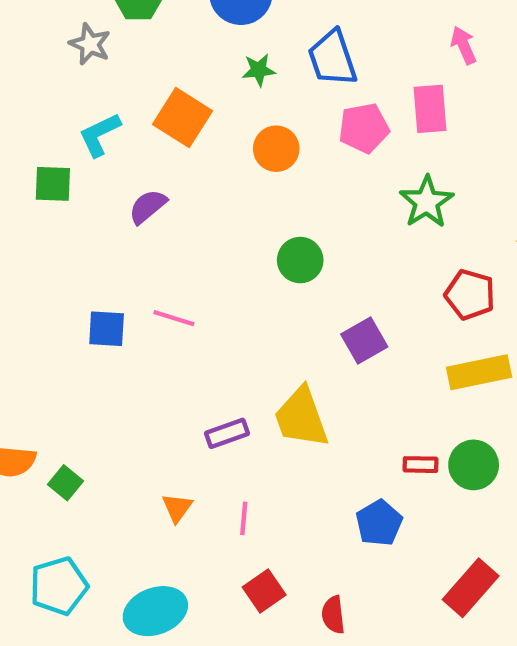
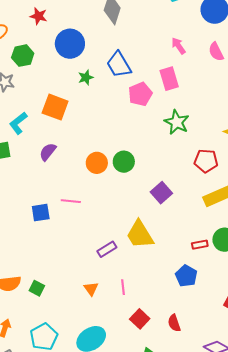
orange circle: (276, 149) -> (97, 163), moved

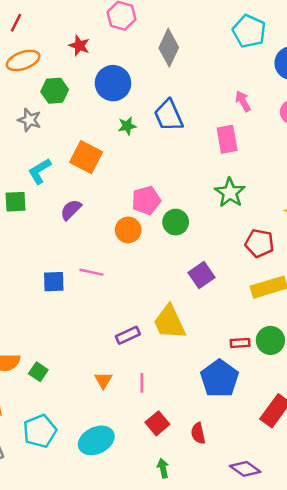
pink pentagon: (140, 94) -> (146, 200), moved
green circle: (124, 162) -> (176, 222), moved
blue pentagon: (186, 276) -> (219, 378), size x1.4

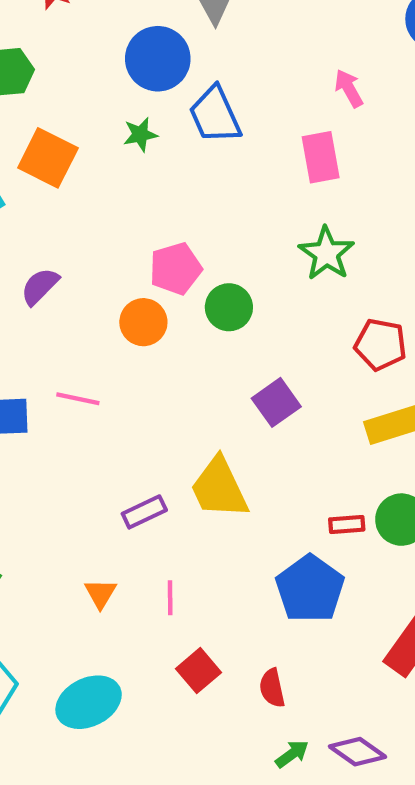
blue circle: (113, 83) -> (158, 59), moved
orange square: (86, 157) -> (48, 158), moved
green arrow: (163, 468) -> (292, 754), moved, turned 66

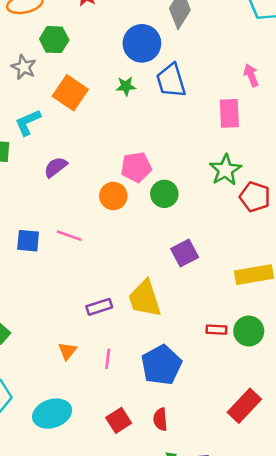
red pentagon: (380, 344) -> (255, 197), moved
blue pentagon: (310, 589) -> (161, 365), moved
red square: (199, 671) -> (119, 420), moved

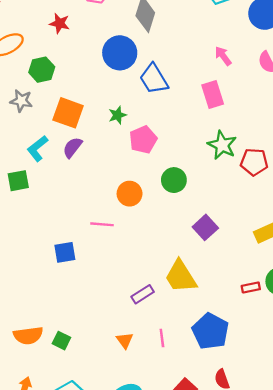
green star: (126, 86) -> (117, 115), moved
purple semicircle: (56, 167) -> (72, 147), moved
pink pentagon: (136, 167) -> (143, 140), moved
pink line: (69, 236) -> (102, 224), moved

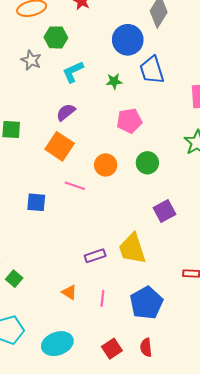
orange square: (68, 113) -> (60, 146), moved
green star: (117, 115) -> (114, 81), moved
cyan L-shape: (37, 148) -> (73, 72), moved
orange triangle: (125, 340) -> (69, 292), turned -35

